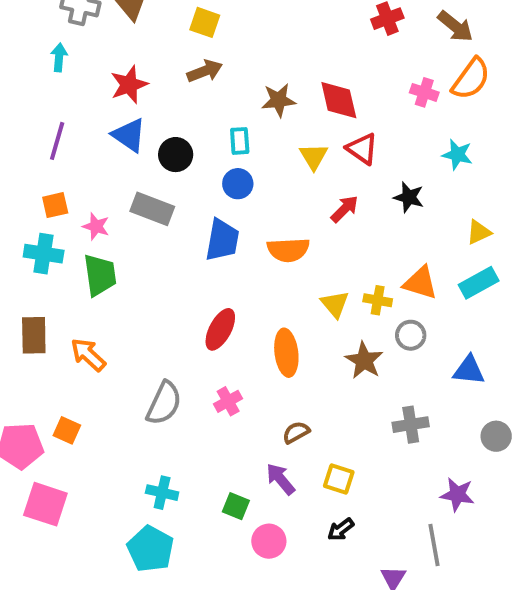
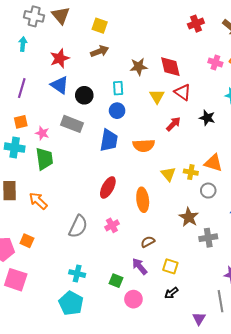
brown star: (364, 360) -> (189, 217), moved

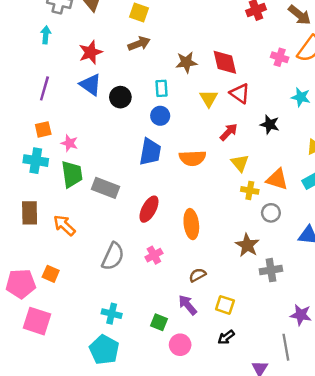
gray rectangle: (72, 124) -> (105, 188), moved
yellow triangle: (168, 174) -> (240, 163), moved

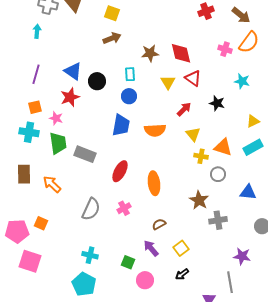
red star: (91, 52) -> (70, 97), moved
yellow square: (225, 305) -> (181, 248), turned 35

